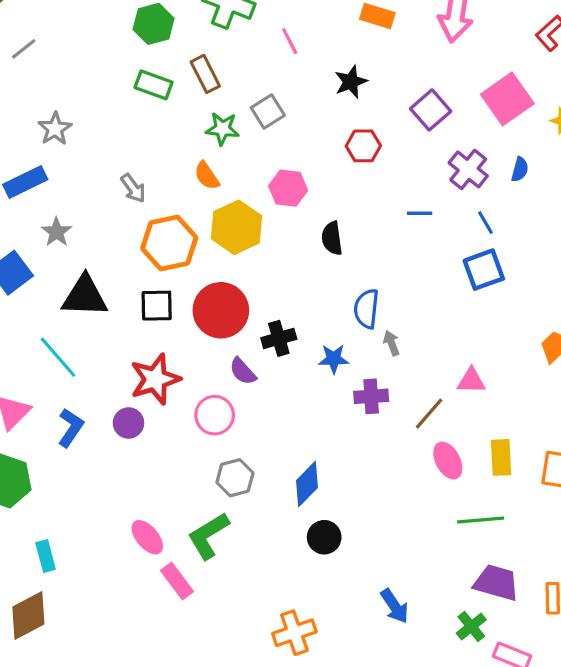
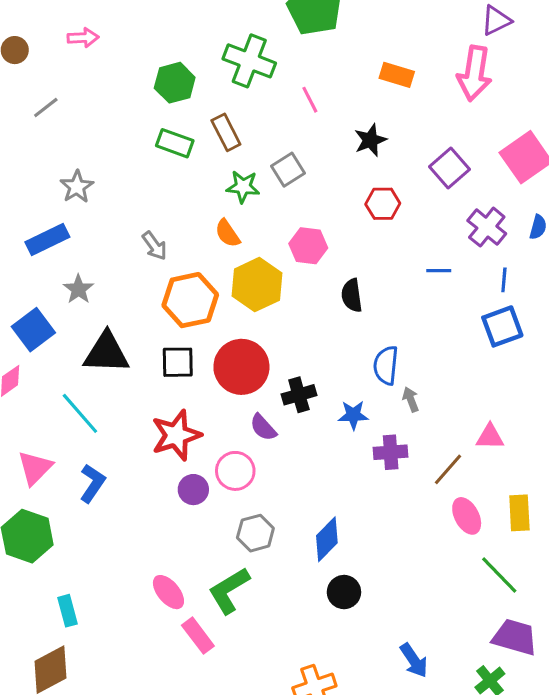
blue line: (485, 223) -> (504, 280), turned 35
purple circle: (129, 423) -> (193, 490), moved
green line: (481, 520) -> (499, 575), turned 51

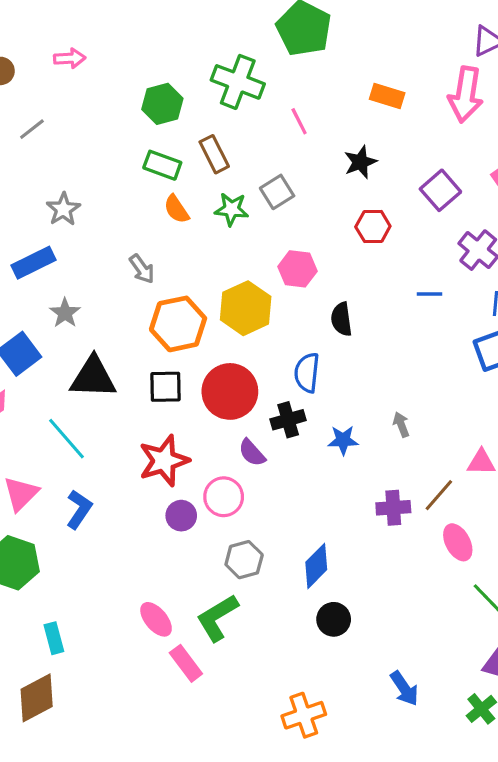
orange semicircle: (227, 233) -> (176, 209), moved
blue semicircle: (386, 365) -> (307, 373), moved
purple cross: (391, 452) -> (393, 508), moved

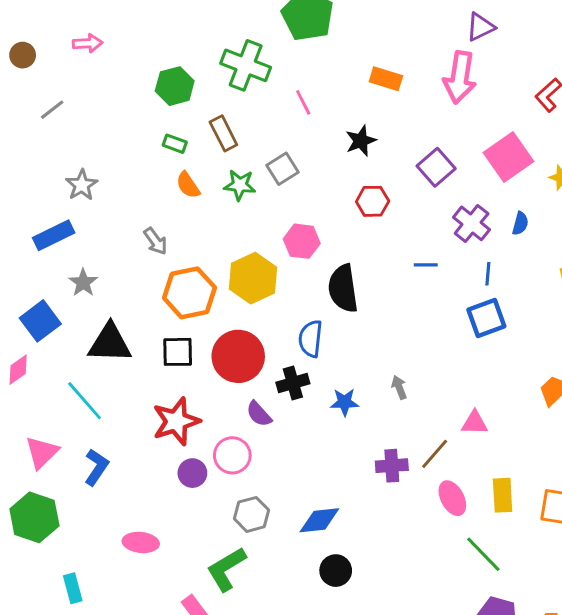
green rectangle: (162, 165) -> (175, 144), size x0.7
black semicircle: (341, 319) -> (343, 288), size x1.5
blue diamond: (316, 566) -> (319, 520), turned 39
pink ellipse: (156, 619) -> (141, 542), moved, turned -44

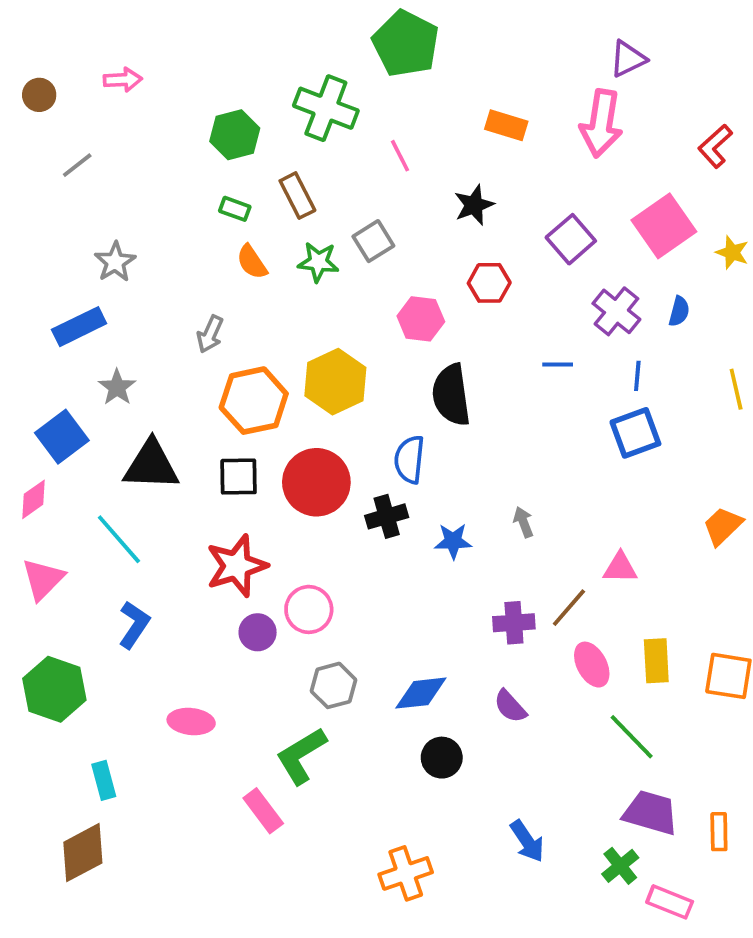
gray arrow: (156, 241) -> (210, 334), turned 60
pink hexagon: (302, 241) -> (421, 319), moved
purple semicircle: (259, 414) -> (510, 706), moved
pink triangle: (42, 452) -> (43, 579), moved

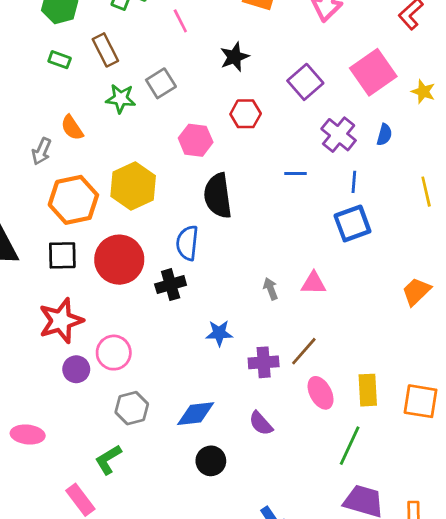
orange semicircle: (252, 262) -> (72, 128), moved
blue star: (453, 541) -> (219, 333), moved
pink triangle: (620, 568) -> (314, 283), moved
green line: (632, 737) -> (350, 446), turned 69
green L-shape: (301, 756) -> (108, 459), size x0.7

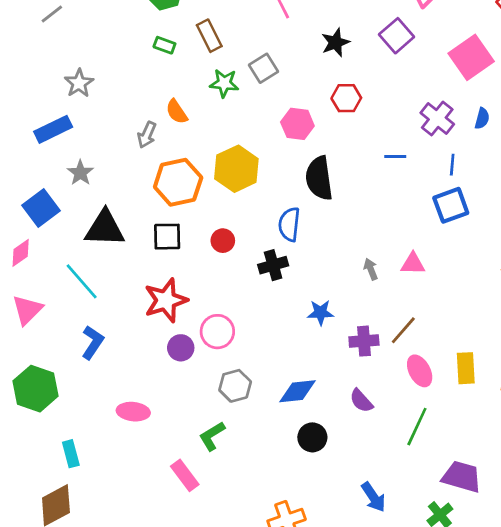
purple square: (305, 82) -> (397, 36), moved
red circle: (119, 260) -> (223, 241), size x0.5
green line: (350, 446) -> (417, 427), moved

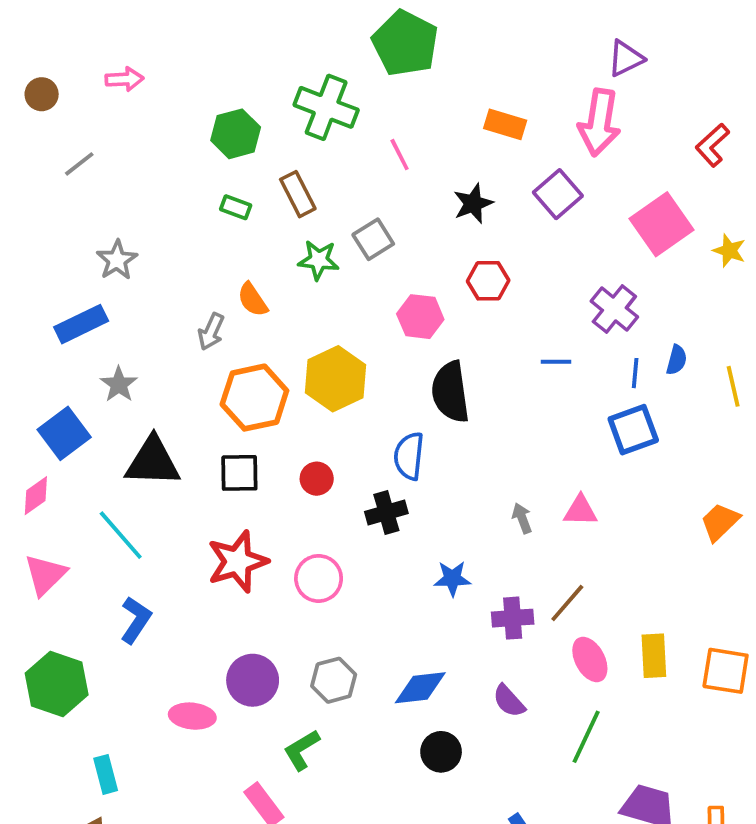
blue semicircle: (482, 118) -> (677, 360), moved
pink circle: (217, 332) -> (319, 578), moved
purple circle: (181, 348) -> (253, 680), moved, size x1.4

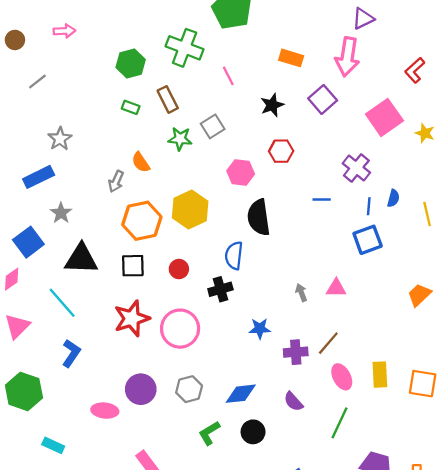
pink circle: (319, 578) -> (180, 329), size x1.4
green L-shape: (302, 750) -> (209, 433), moved
cyan rectangle: (106, 774) -> (53, 445), turned -50

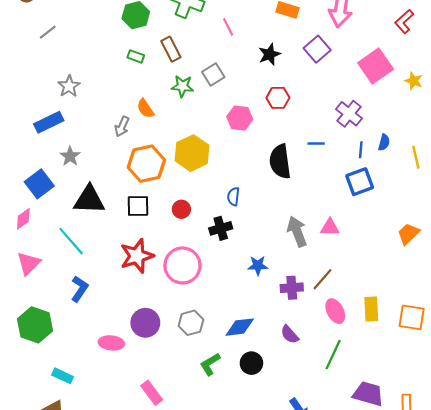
black semicircle: (259, 217) -> (280, 162), moved
blue semicircle: (234, 256) -> (233, 197), size x0.7
gray arrow: (301, 293) -> (297, 232), size x1.8

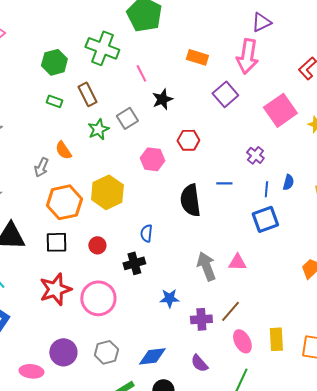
black star: (269, 54) -> (162, 99), moved
green star: (182, 86) -> (98, 129), turned -30
purple cross: (349, 114) -> (255, 155), size x0.7

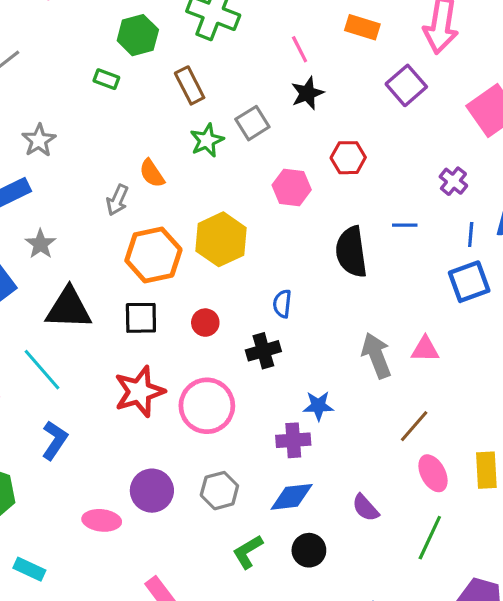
pink line: (141, 73) -> (300, 49), moved
green rectangle: (54, 101) -> (106, 79), moved
purple cross: (201, 319) -> (293, 440), moved

